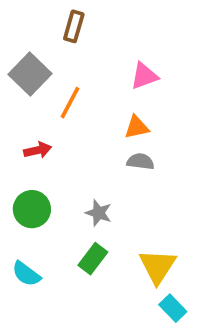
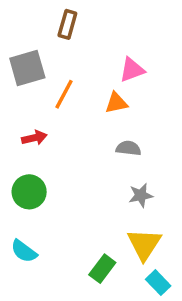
gray square: (30, 74) -> (27, 68), turned 30
orange triangle: (137, 127) -> (116, 103), moved
gray star: (99, 213) -> (141, 195), moved, turned -30
green rectangle: (93, 259) -> (102, 269), moved

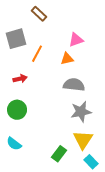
brown rectangle: (67, 24) -> (39, 14), turned -63
gray semicircle: (129, 148) -> (74, 85), size x1.5
gray star: (141, 195) -> (81, 112), size x1.5

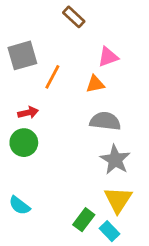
brown rectangle: (39, 14) -> (74, 17), moved
green circle: (17, 110) -> (24, 143), moved
gray star: (81, 112) -> (115, 160), turned -30
cyan rectangle: (91, 162) -> (109, 231), moved

